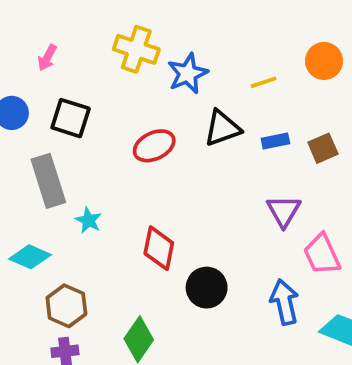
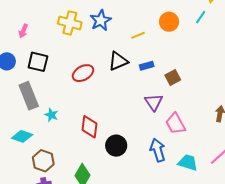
blue star: (188, 73) -> (101, 20), moved
brown square: (323, 148) -> (173, 78), moved

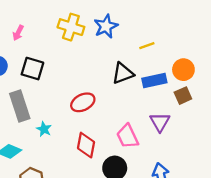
orange circle: (169, 22) -> (183, 70), moved
blue rectangle: (147, 66) -> (154, 80), size x1.5
red ellipse: (83, 73) -> (83, 102), moved
pink trapezoid: (176, 124) -> (128, 136), moved

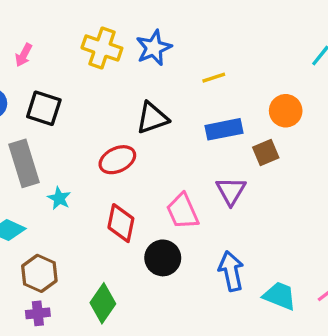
orange circle: (183, 70) -> (286, 111), moved
black triangle: (123, 73) -> (152, 118), moved

